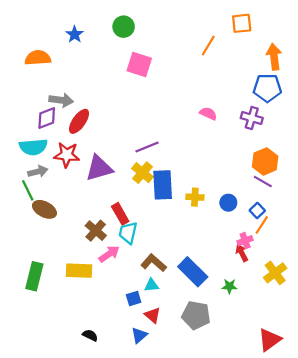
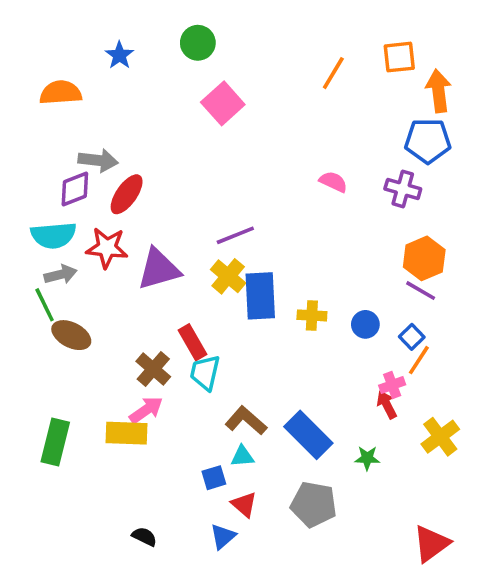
orange square: (242, 23) -> (399, 57), moved
pink square: (139, 65) -> (223, 103), turned 30
pink arrow: (109, 254) -> (146, 410), moved

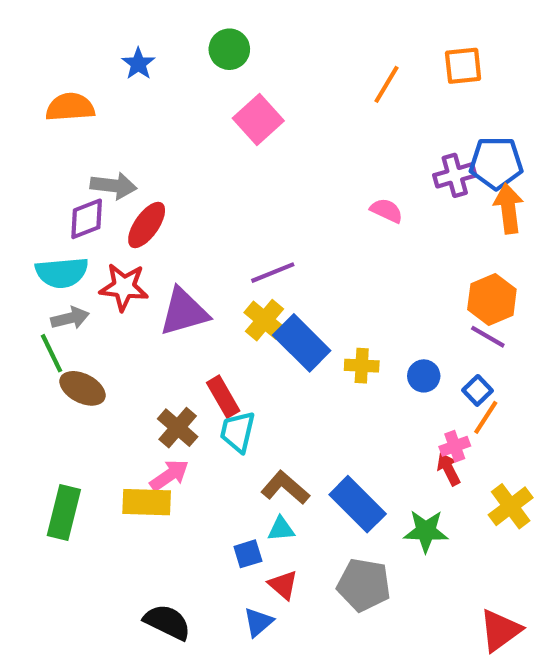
orange arrow: (438, 91) -> (509, 208), moved
purple cross: (403, 189) -> (455, 175), moved, turned -32
blue rectangle: (260, 296) -> (302, 343), turned -42
green star: (367, 458) -> (426, 531), size x1.5
black semicircle: (144, 536) -> (167, 622), size x1.6

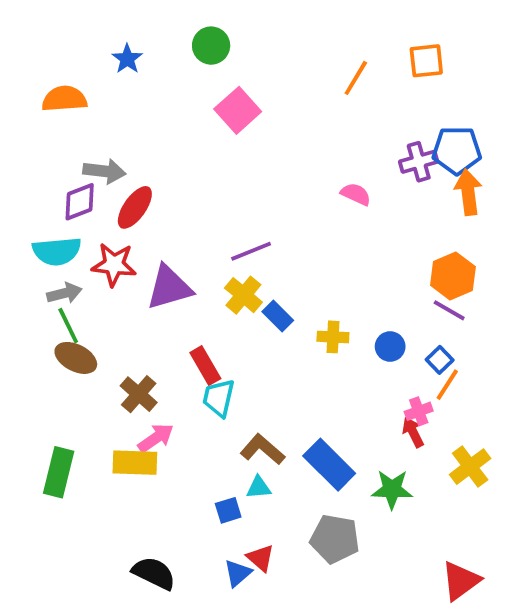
blue rectangle: (302, 343) -> (278, 316), size x0.6
green line: (51, 353) -> (68, 326), moved
brown cross: (178, 428) -> (139, 394), moved
red triangle: (283, 585) -> (261, 558), moved

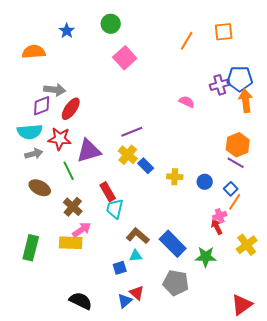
green line: (68, 326) -> (69, 171), moved

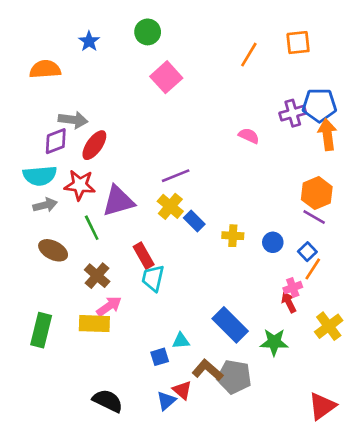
brown L-shape: (138, 236) -> (208, 370), moved

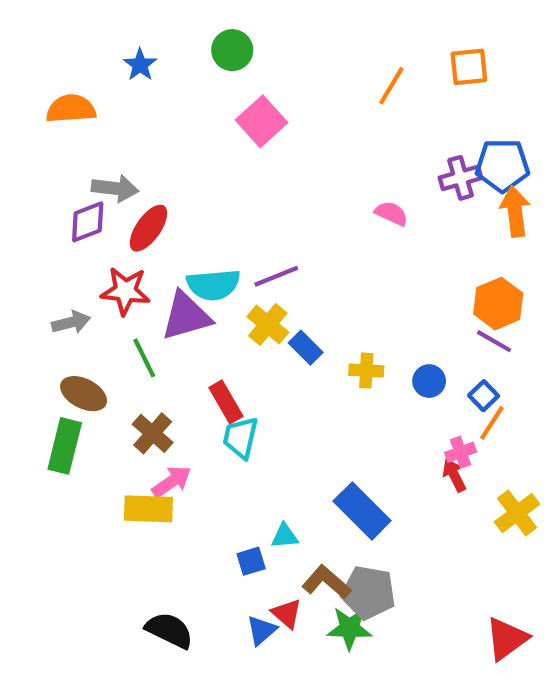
cyan semicircle: (40, 176) -> (213, 285), moved
green rectangle: (41, 330) -> (65, 446), moved
green star: (274, 342) -> (350, 628), moved

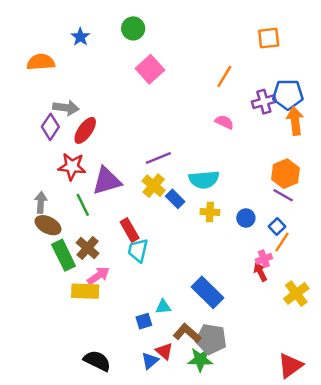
orange line: (391, 86) -> (224, 76), moved
purple diamond: (88, 222) -> (50, 127), turned -35
cyan semicircle: (213, 285) -> (204, 180), moved
gray arrow: (71, 322) -> (41, 202), moved, turned -72
green rectangle: (65, 446) -> (64, 255), moved, turned -40

